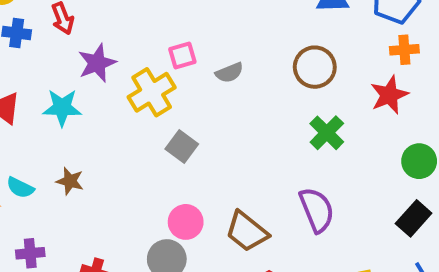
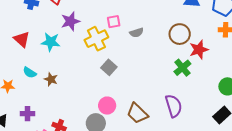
red star: (389, 95) -> (199, 50), moved
cyan semicircle: (20, 188) -> (30, 73), moved

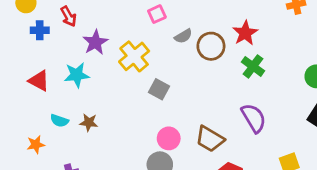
pink square: (114, 22) -> (157, 14), moved
brown circle: (180, 34) -> (211, 46), moved
red star: (199, 50) -> (245, 33), moved

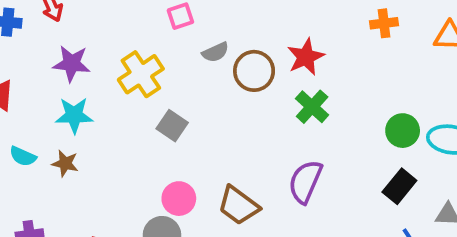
purple star: (95, 42) -> (72, 64), moved, turned 30
cyan star: (77, 75) -> (74, 115), moved
purple semicircle: (254, 118) -> (305, 182), turned -132

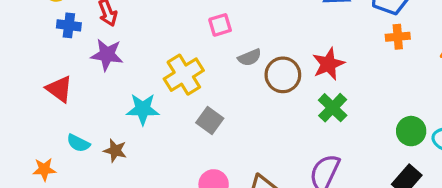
purple star: (72, 64) -> (107, 55), moved
cyan star: (74, 115) -> (143, 109), moved

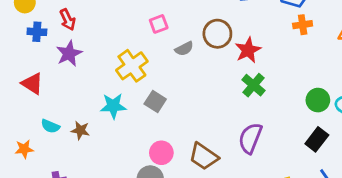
purple star: (107, 55) -> (69, 54), turned -30
brown circle: (283, 75) -> (217, 34), moved
cyan star: (143, 109) -> (113, 106), moved

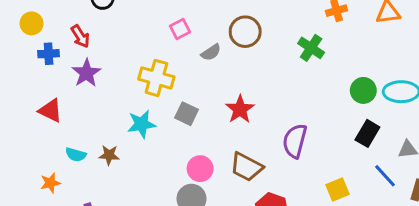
red star: (248, 50) -> (240, 109), moved
yellow cross: (132, 66) -> (156, 78), turned -32
green cross: (253, 85) -> (311, 48), moved

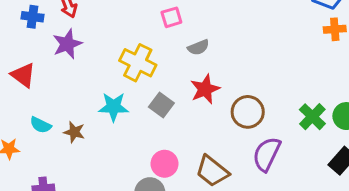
brown circle: (245, 32) -> (248, 112), moved
green cross: (311, 48) -> (312, 117), moved
red star: (240, 109) -> (205, 89), moved

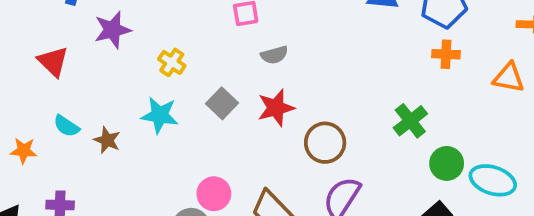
yellow cross: (138, 63) -> (172, 62), moved, size x0.6
gray square: (161, 105) -> (222, 103), moved
green cross: (312, 117) -> (410, 121), moved

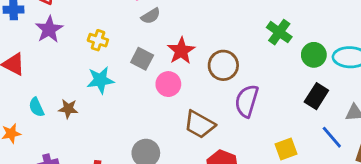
gray semicircle: (274, 55) -> (151, 16), moved
cyan semicircle: (66, 126) -> (36, 107), turned 48
pink circle: (214, 194) -> (168, 84), moved

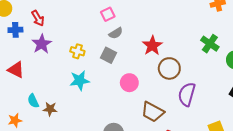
red star: (181, 51) -> (152, 46), moved
gray square: (142, 59) -> (109, 55), moved
brown star: (68, 109) -> (50, 109), moved

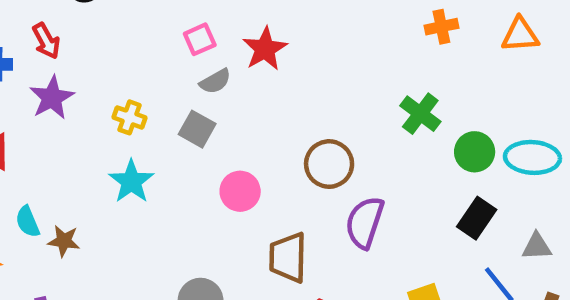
red star: (152, 46) -> (265, 49), moved
cyan star: (80, 80) -> (131, 181), turned -30
brown trapezoid: (153, 112) -> (288, 258), turned 60

